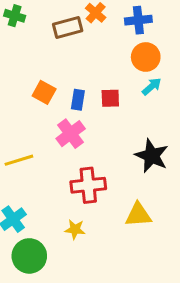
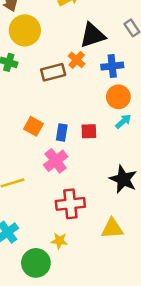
green circle: (29, 256) -> (36, 263), moved

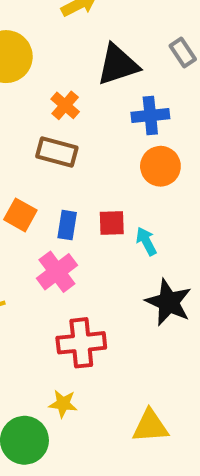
orange cross: (77, 60) -> (65, 105), moved
brown rectangle: (53, 72) -> (57, 152), moved, turned 30
cyan arrow: (123, 121) -> (146, 241), moved, turned -77
yellow triangle: (112, 228) -> (150, 426), moved

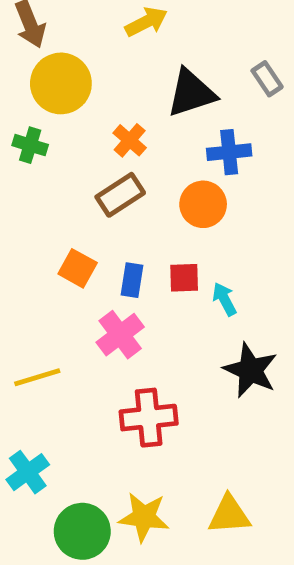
brown rectangle: (57, 152) -> (120, 195), turned -48
orange circle: (160, 166) -> (203, 204), moved
yellow star: (63, 404) -> (144, 517), moved, size x1.5

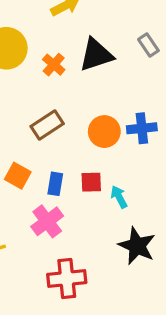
orange cross: (130, 140) -> (54, 65), moved
blue cross: (229, 152) -> (142, 128), moved

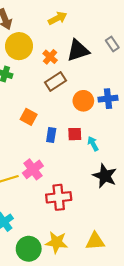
brown rectangle: (47, 125) -> (55, 81), moved
orange square: (18, 176) -> (29, 117), moved
pink cross: (47, 221) -> (33, 169), moved

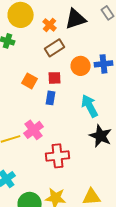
red square: (75, 134) -> (55, 78), moved
cyan arrow: (93, 144) -> (90, 106), size x1.6

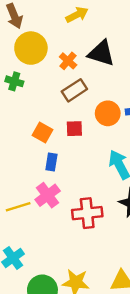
black triangle: (76, 19) -> (101, 53), turned 35
blue rectangle: (51, 98) -> (51, 162), moved
red cross: (58, 156) -> (87, 213), moved

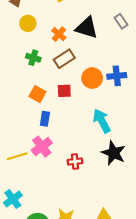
yellow circle: (31, 48) -> (28, 23), size x0.6
green cross: (14, 81) -> (33, 58), moved
red cross: (87, 213) -> (75, 162), size x0.6

